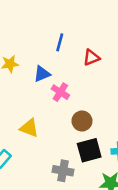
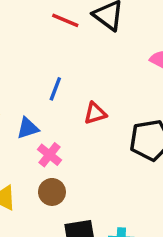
brown circle: (82, 121) -> (52, 192), moved

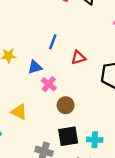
brown circle: (52, 192) -> (66, 105), moved

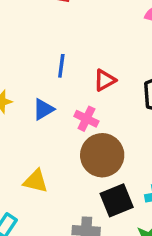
pink cross: (49, 84) -> (86, 119), moved
brown circle: (66, 105) -> (102, 155), size x1.6

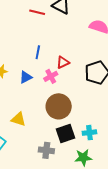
pink cross: (86, 119) -> (51, 76), moved, turned 32

